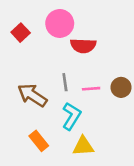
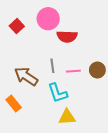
cyan L-shape: (71, 116) -> (58, 93), turned 130
orange rectangle: (39, 141) -> (14, 104), moved

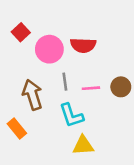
pink circle: (48, 19) -> (49, 49), moved
brown arrow: (26, 76) -> (32, 95), turned 40

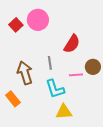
red semicircle: (83, 45) -> (72, 44), moved, turned -60
pink circle: (49, 49) -> (38, 20), moved
pink line: (91, 88) -> (76, 75), moved

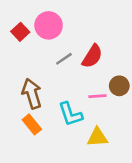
gray line: (50, 63) -> (64, 59), moved, turned 64
orange rectangle: (13, 99) -> (32, 124), moved
yellow triangle: (64, 112) -> (97, 137), moved

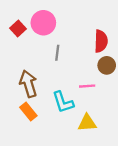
red semicircle: (92, 56) -> (101, 41), moved, turned -30
gray line: (64, 59) -> (57, 53), turned -49
brown circle: (119, 86) -> (107, 65), moved

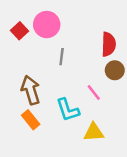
pink line: (87, 86) -> (94, 93), turned 56

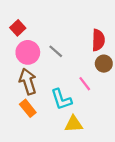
pink circle: (47, 25) -> (28, 52), moved
gray line: (62, 57) -> (56, 51), turned -56
yellow triangle: (94, 132) -> (74, 124), moved

